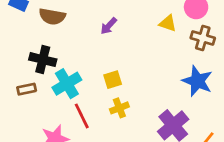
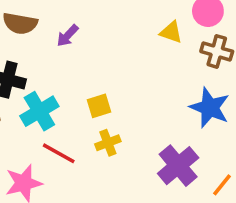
purple arrow: (109, 26) -> (67, 36), moved
red line: (82, 116) -> (59, 153), turned -35

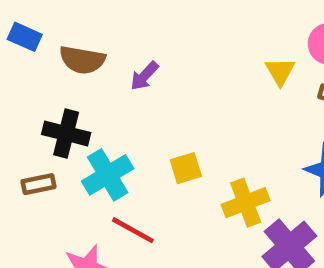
yellow triangle: (171, 32) -> (280, 71), turned 40
yellow cross: (108, 143) -> (246, 203), moved, size x1.4

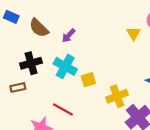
brown semicircle: (82, 60) -> (39, 28), turned 35
black cross: (66, 133) -> (31, 63), turned -30
cyan cross: (108, 175) -> (65, 66), moved, turned -30

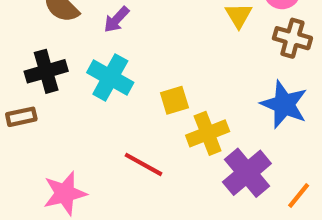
yellow square: (88, 80) -> (174, 100), moved
red line: (63, 109) -> (143, 164), moved

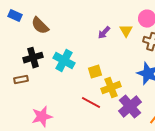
purple arrow: (117, 20) -> (104, 33), moved
red line: (143, 164) -> (91, 103), moved

